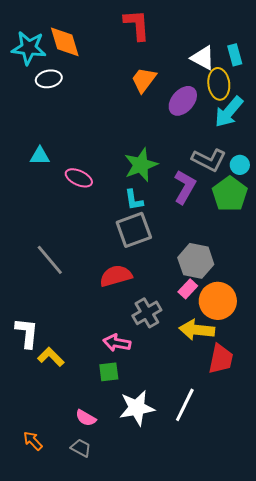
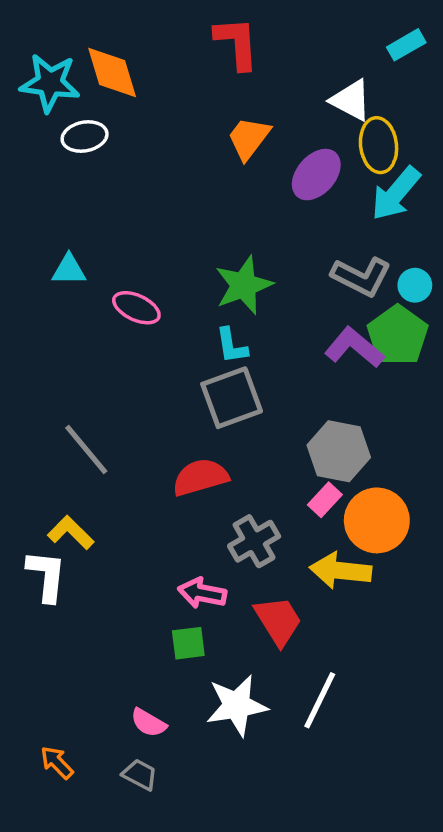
cyan rectangle: (235, 55) -> (406, 45), moved, turned 75
purple L-shape: (185, 187) -> (354, 347), moved, turned -80
yellow L-shape: (51, 357) -> (71, 533), moved
red trapezoid: (221, 359) -> (278, 621), moved, turned -44

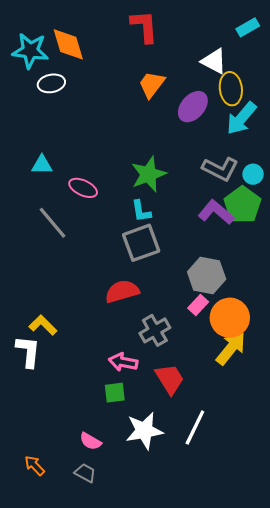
gray line: (86, 450) -> (52, 223), moved
yellow arrow: (340, 571) -> (231, 348), moved, turned 123

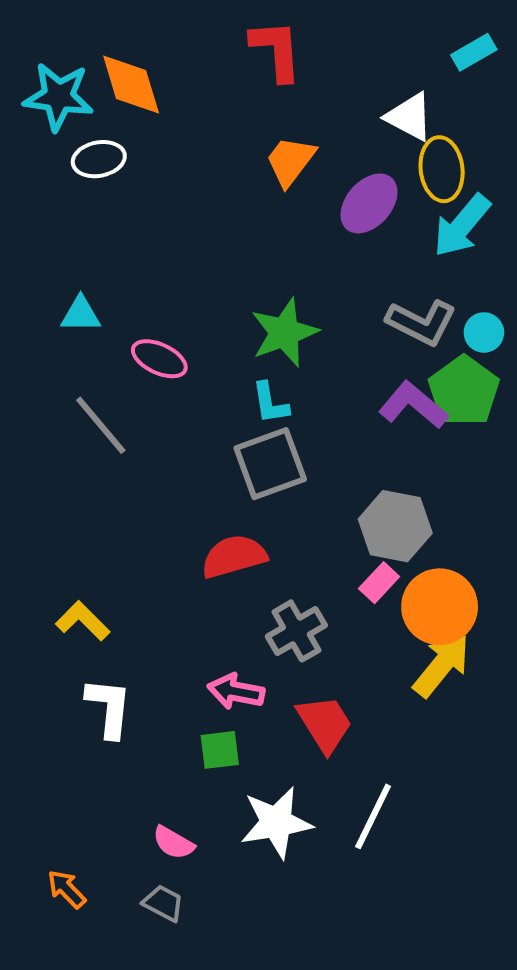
white L-shape: (28, 352) -> (109, 708), moved

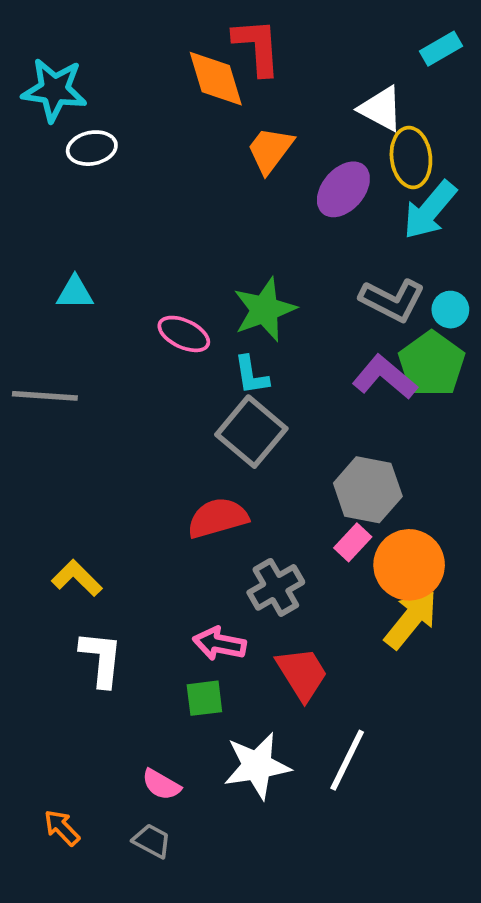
orange diamond: (131, 85) -> (216, 79), moved
pink ellipse: (159, 359) -> (184, 334), moved
gray line: (101, 425) -> (45, 396), moved, turned -46
gray square: (270, 464) -> (251, 432), turned -30

